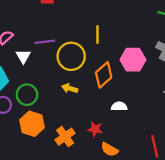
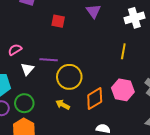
yellow line: (98, 34) -> (123, 51), moved

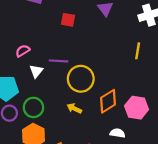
pink hexagon: (123, 90) -> (137, 108), moved

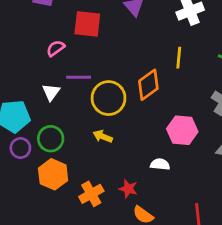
red square: (68, 20) -> (87, 24), size x1.5
pink semicircle: (23, 51) -> (56, 48), moved
orange diamond: (108, 101) -> (148, 85), moved

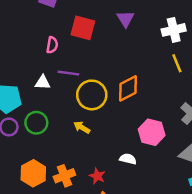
pink semicircle: (56, 48) -> (52, 45), turned 126
yellow line: (179, 58) -> (177, 63), moved, turned -36
white triangle: (51, 92) -> (43, 82), turned 49
orange hexagon: (53, 174) -> (33, 173), moved

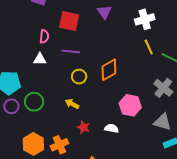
purple line: (68, 73) -> (71, 51), moved
white triangle: (43, 82) -> (40, 59), moved
yellow circle: (92, 95) -> (79, 77), size x0.6
red star: (97, 176) -> (84, 127), moved

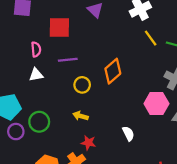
pink hexagon: (130, 105) -> (156, 104), moved
red star: (84, 127) -> (88, 143), moved
white semicircle: (112, 128) -> (128, 134), turned 64

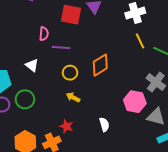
red square: (59, 27) -> (71, 15), moved
pink semicircle: (36, 49) -> (44, 34), moved
white triangle: (36, 75) -> (32, 65), moved, turned 40
yellow arrow: (80, 116) -> (73, 97), moved

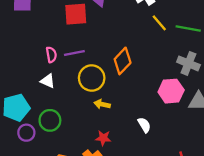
pink semicircle: (44, 34) -> (51, 55), moved
yellow circle: (70, 73) -> (92, 78), size x1.5

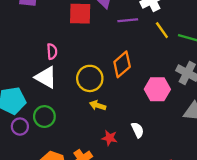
purple line: (74, 53) -> (128, 20), moved
white triangle: (48, 81) -> (46, 77), size x1.5
pink hexagon: (171, 91) -> (157, 89), moved
red star: (103, 138) -> (109, 138), moved

